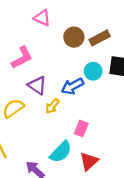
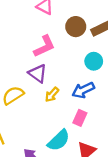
pink L-shape: (22, 58) -> (44, 46), moved
blue arrow: (72, 86) -> (83, 90), moved

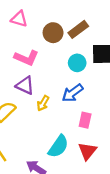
pink L-shape: (44, 46) -> (26, 58), turned 60
pink rectangle: (80, 118) -> (85, 120), moved

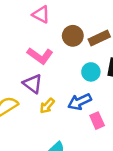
pink rectangle: (85, 120) -> (97, 121), moved, turned -49

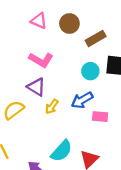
brown circle: (73, 36) -> (69, 24), moved
pink rectangle: (97, 121) -> (100, 117), turned -56

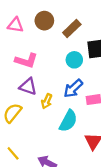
cyan semicircle: (62, 151) -> (68, 121), moved

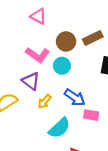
brown circle: (44, 21) -> (66, 41), moved
cyan circle: (74, 60) -> (62, 66), moved
blue arrow: (73, 88) -> (75, 98), turned -120

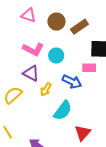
brown circle: (66, 41) -> (56, 22), moved
pink rectangle: (91, 115) -> (89, 68), moved

